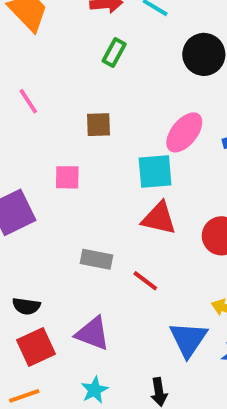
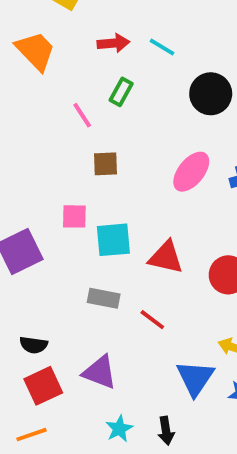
pink line: (28, 101) -> (82, 115), moved
cyan square: (155, 171) -> (113, 240), moved
cyan star: (95, 390) -> (119, 429), moved

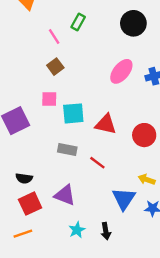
brown square: (106, 164) -> (55, 67), moved, turned -35

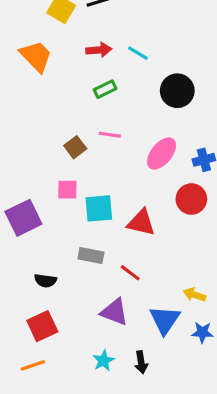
green rectangle: (78, 22) -> (105, 89), turned 35
pink line: (54, 37) -> (110, 135), moved, turned -49
red circle: (144, 135) -> (191, 199), moved
black semicircle: (24, 178) -> (45, 281), moved
purple triangle: (65, 195) -> (114, 312), moved

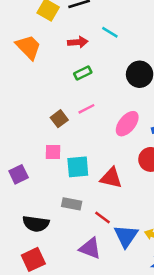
cyan line: (138, 53) -> (110, 32), moved
pink line: (110, 135) -> (86, 109), turned -35
purple square: (23, 218) -> (19, 174), size x0.7
black semicircle: (45, 281) -> (36, 224), size x1.5
blue triangle: (165, 320) -> (126, 236), moved

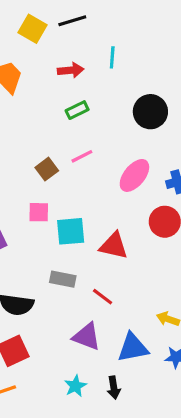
cyan line: (110, 32) -> (112, 57), turned 63
blue triangle: (126, 236) -> (133, 348), moved, turned 45

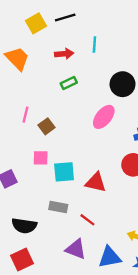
yellow square: (32, 29) -> (36, 23), turned 30
pink line: (82, 156) -> (25, 115), moved, turned -49
pink ellipse: (134, 175) -> (104, 117), moved

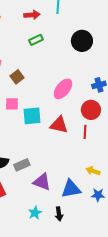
pink ellipse: (104, 117) -> (63, 89), moved
gray rectangle: (58, 207) -> (22, 165), moved, turned -35
red line: (87, 220) -> (85, 132), moved, turned 56

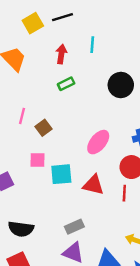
red arrow: (32, 15) -> (61, 54), turned -77
gray rectangle: (22, 165) -> (74, 227), moved

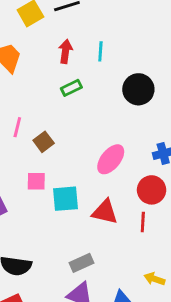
cyan line: (92, 45) -> (100, 51), moved

